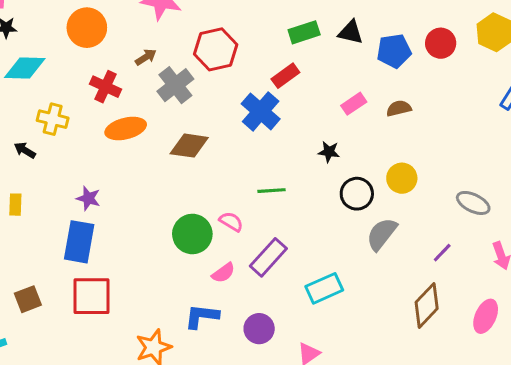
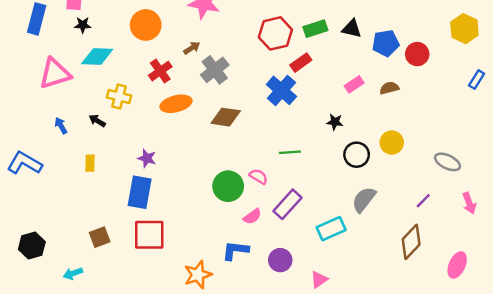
red circle: (441, 43) -> (417, 54), moved
red hexagon: (216, 49) -> (275, 33), moved
red cross: (105, 87) -> (160, 71), turned 30
gray semicircle: (382, 234) -> (364, 200), moved
pink ellipse: (486, 316) -> (457, 265), moved

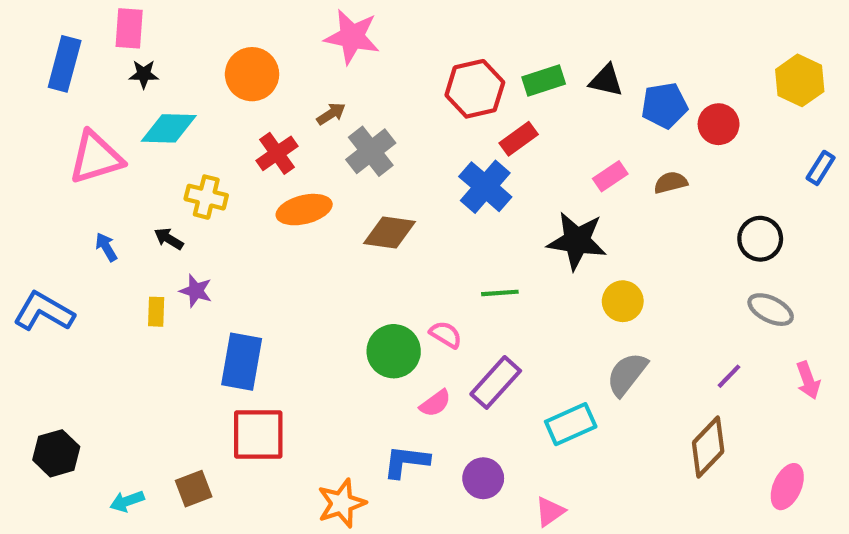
black star: (335, 122) -> (577, 241), size x2.0
yellow circle: (392, 143) -> (623, 301), moved
black circle: (357, 155) -> (760, 239), moved
purple star: (147, 158) -> (196, 291), moved
brown square: (100, 237) -> (194, 489), moved

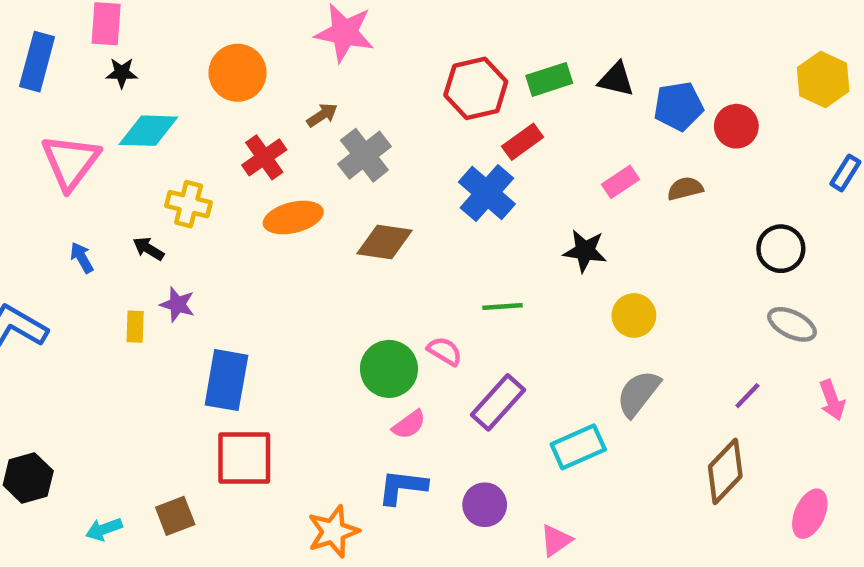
pink triangle: (96, 158) -> (71, 162), turned -36
black star: (577, 241) -> (585, 251), size x0.7
pink semicircle: (435, 403) -> (409, 425), moved

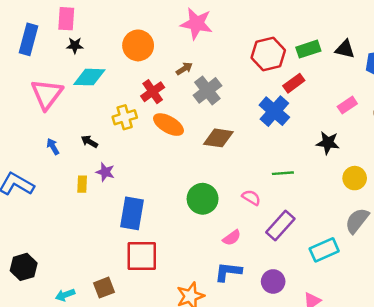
yellow cross: (189, 204) -> (125, 117), moved, turned -30
orange ellipse: (293, 217) -> (168, 125), turned 44
green circle: (389, 369) -> (203, 199), moved

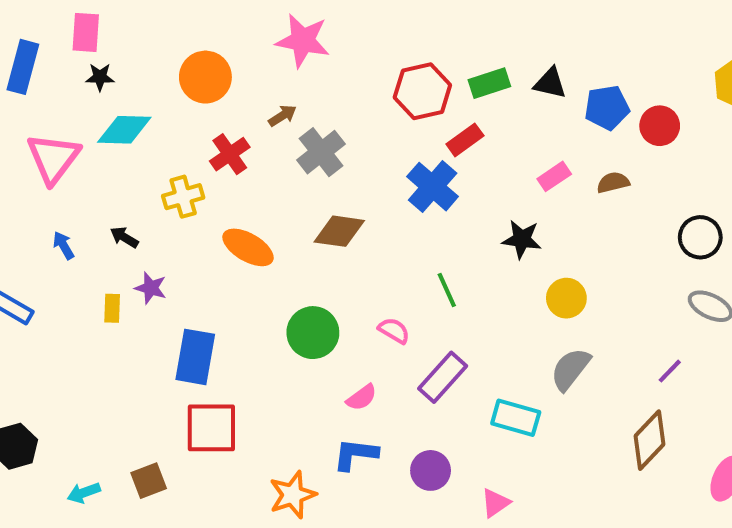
orange ellipse: (168, 125) -> (248, 247), moved
green line: (283, 173) -> (447, 290), turned 70
cyan rectangle: (324, 250) -> (516, 418), turned 40

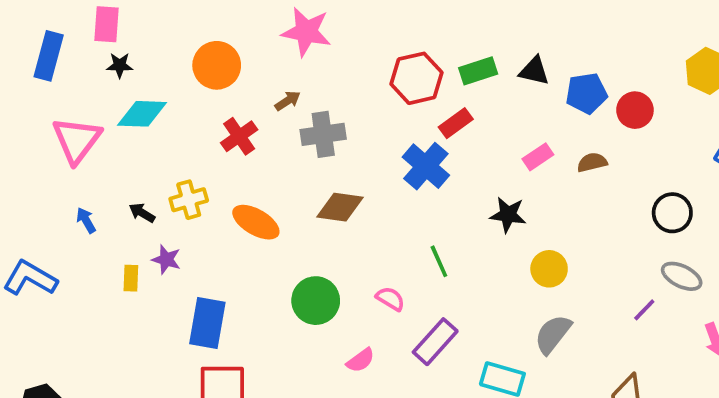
gray cross: (321, 152) -> (323, 134), turned 30
yellow cross: (183, 197) -> (189, 200), moved
purple line: (670, 371) -> (644, 310), moved

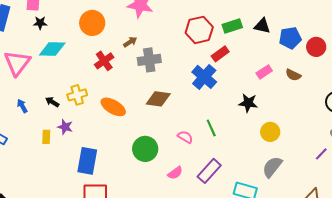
brown semicircle: (592, 162) -> (293, 75), turned -140
pink semicircle: (390, 299) -> (185, 137), moved
pink semicircle: (360, 360) -> (175, 173), moved

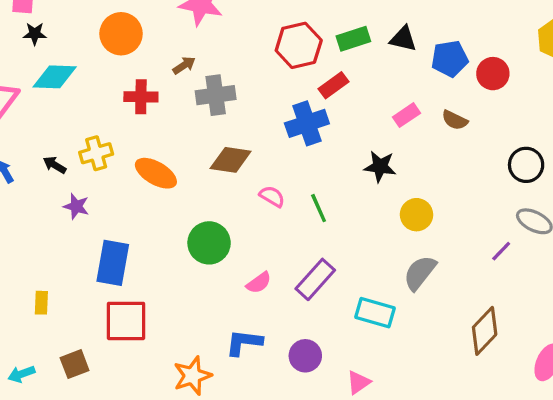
red cross: (104, 61) -> (141, 97), turned 36
blue cross: (204, 77) -> (307, 123), turned 30
yellow rectangle: (46, 137) -> (41, 303), moved
pink semicircle: (185, 137) -> (272, 196), moved

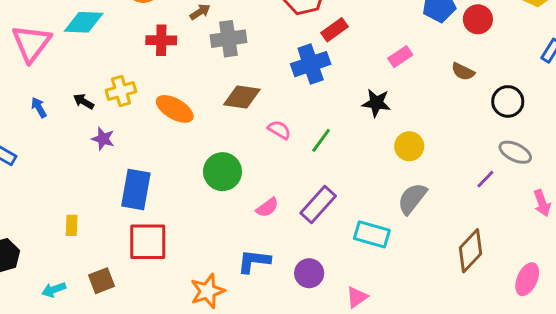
brown semicircle: (455, 120) -> (463, 72), moved
green line: (319, 208) -> (321, 140), turned 60

